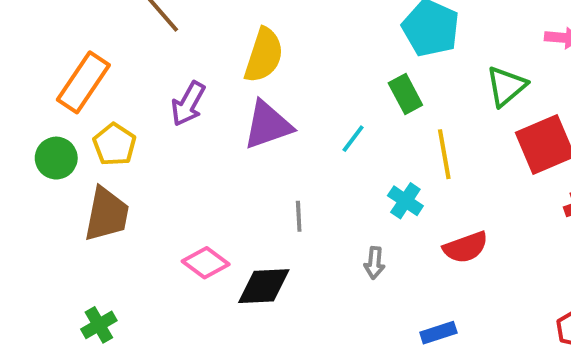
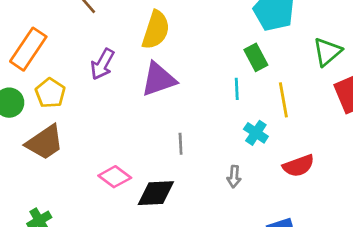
cyan line: (353, 139) -> (237, 89), moved, turned -40
brown trapezoid: (107, 214) -> (45, 142), turned 45

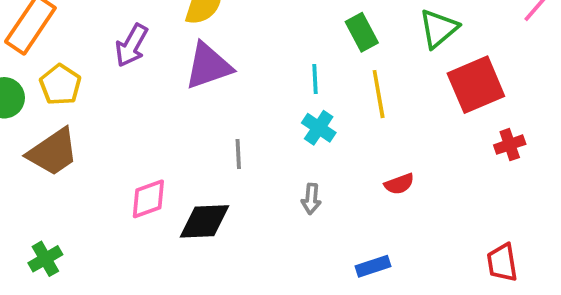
green rectangle: (256, 57) -> (362, 32), moved
cyan cross: (256, 133) -> (319, 128), moved
red semicircle: (298, 166) -> (399, 184), size x0.7
pink diamond: (115, 177) -> (148, 199), turned -56

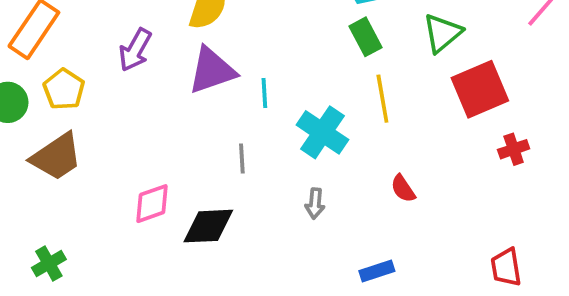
cyan line: (315, 79) -> (264, 93), moved
cyan cross: (319, 128) -> (322, 132), size x1.5
red semicircle: (399, 184) -> (403, 189), turned 76

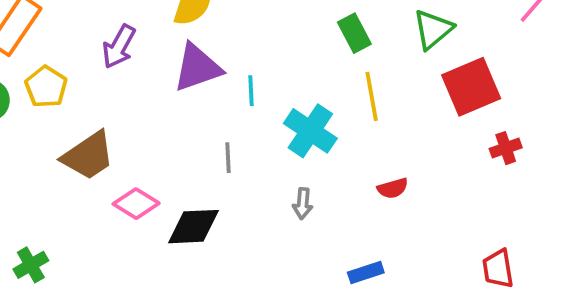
brown trapezoid: (56, 157) -> (88, 156), moved
red semicircle: (403, 189) -> (393, 188), turned -72
pink diamond: (152, 204) -> (136, 204), turned 51

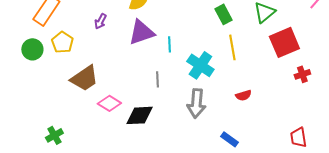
purple arrow: (119, 47) -> (100, 21), size x0.7
gray arrow: (303, 204) -> (196, 103), size x1.8
blue rectangle: (366, 273) -> (229, 139), turned 54

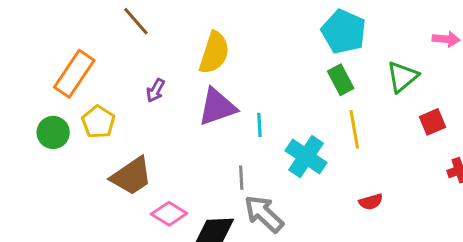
red square: (284, 42) -> (433, 122), size x0.6
gray arrow: (196, 103) -> (264, 214), moved, turned 128

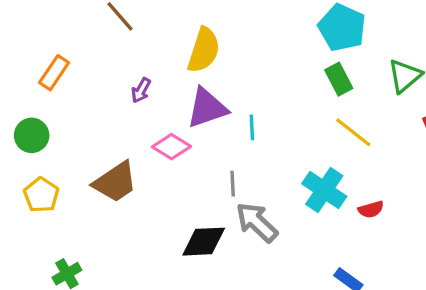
orange rectangle: (74, 74) -> (54, 73), size x0.7
yellow pentagon: (98, 122) -> (41, 195), moved
yellow line: (354, 129) -> (353, 132), turned -42
cyan cross: (306, 157) -> (324, 190), moved
pink diamond: (169, 214) -> (172, 147), moved

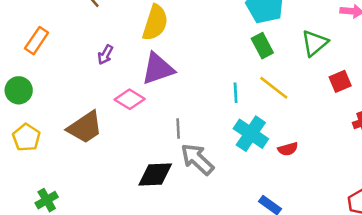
cyan line: (252, 127) -> (236, 93), moved

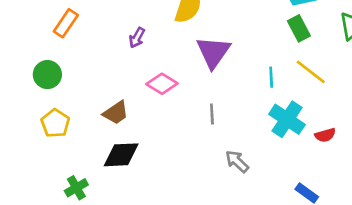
purple triangle: (158, 69) -> (213, 52), moved, turned -36
brown trapezoid: (85, 127) -> (116, 113), size x0.7
gray arrow: (197, 159) -> (237, 161), moved, size x0.7
black diamond: (155, 175) -> (121, 155), moved

